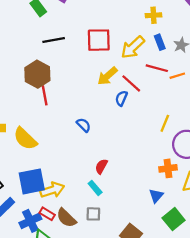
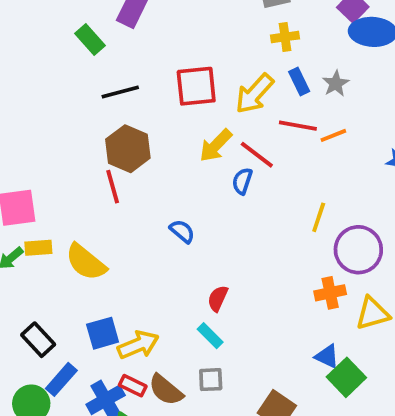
brown hexagon: (37, 74) -> (128, 149), moved
blue square: (32, 181) -> (103, 333), size x0.7
blue triangle: (156, 196) -> (327, 356), moved, turned -42

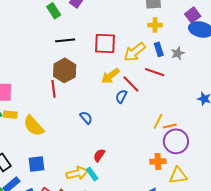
orange line: (333, 135) -> (170, 126), moved
yellow arrow: (138, 345) -> (77, 173), moved

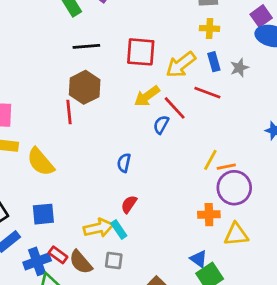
blue semicircle: (86, 118) -> (124, 163), moved, turned -128

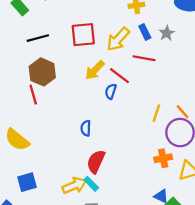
orange line: (226, 167) -> (183, 112), moved, turned 70
red semicircle: (129, 204) -> (96, 162), size x1.5

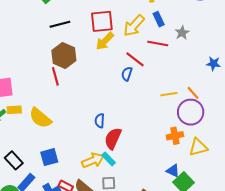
gray star: (167, 33) -> (182, 33), moved
yellow arrow: (95, 70) -> (105, 41), moved
yellow line: (156, 113) -> (169, 94), turned 63
blue semicircle: (86, 128) -> (100, 121), moved

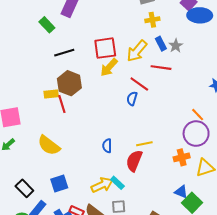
gray star: (182, 33) -> (176, 46), moved
yellow line: (169, 94) -> (144, 144), moved
yellow rectangle: (14, 110) -> (51, 94), moved
red semicircle: (113, 138) -> (134, 161), moved

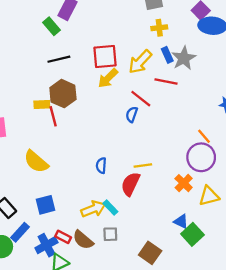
green rectangle: (47, 25) -> (52, 26), moved
gray star: (176, 46) -> (184, 58), size x1.5
orange cross: (182, 157) -> (184, 183), turned -35

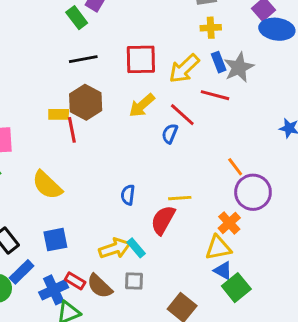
yellow arrow: (108, 78) -> (142, 105), moved
orange line: (204, 136) -> (235, 167), moved
yellow triangle: (209, 196) -> (218, 248), moved

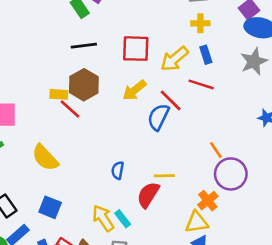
gray star: (239, 67) -> (254, 61), moved
red line: (72, 130) -> (70, 109), turned -40
blue semicircle: (170, 134) -> (158, 117), size x1.5
blue square: (55, 240) -> (50, 207), turned 30
yellow arrow: (115, 248) -> (103, 218), turned -108

